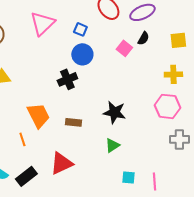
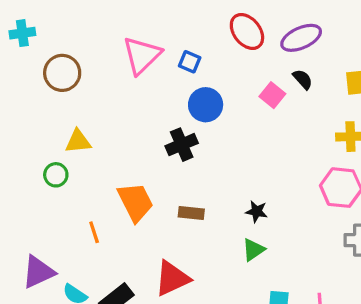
blue square: (80, 29) -> (190, 62), moved
black semicircle: (143, 38) -> (303, 79), turned -72
black star: (114, 112) -> (257, 211), moved, size x0.6
orange line: (22, 139) -> (94, 232), moved

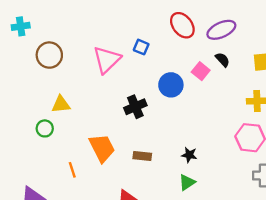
pink triangle: (142, 55) -> (107, 60), moved
blue circle: (206, 105) -> (171, 85), moved

